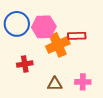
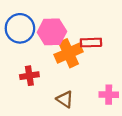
pink cross: (83, 82) -> (109, 95), moved
brown triangle: (55, 84) -> (65, 99), turned 35

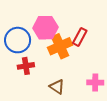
blue circle: (20, 28) -> (18, 40), moved
red rectangle: (91, 43) -> (80, 37), turned -60

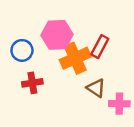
blue circle: (18, 40) -> (22, 50), size x0.7
brown triangle: (57, 87) -> (96, 88), moved

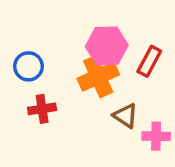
pink hexagon: (57, 35) -> (107, 46), moved
red rectangle: (100, 47) -> (149, 61), moved

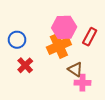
red cross: (42, 109) -> (25, 65), turned -35
pink cross: (156, 136) -> (82, 83), moved

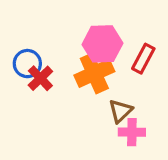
red cross: (25, 65) -> (40, 78), moved
brown triangle: (75, 69) -> (120, 111), turned 42

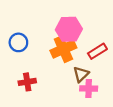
red rectangle: (143, 59) -> (97, 51), moved, turned 30
red cross: (40, 78) -> (27, 82), moved, turned 35

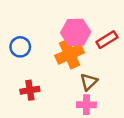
red rectangle: (97, 51) -> (107, 40), moved
pink cross: (89, 89) -> (86, 105), moved

